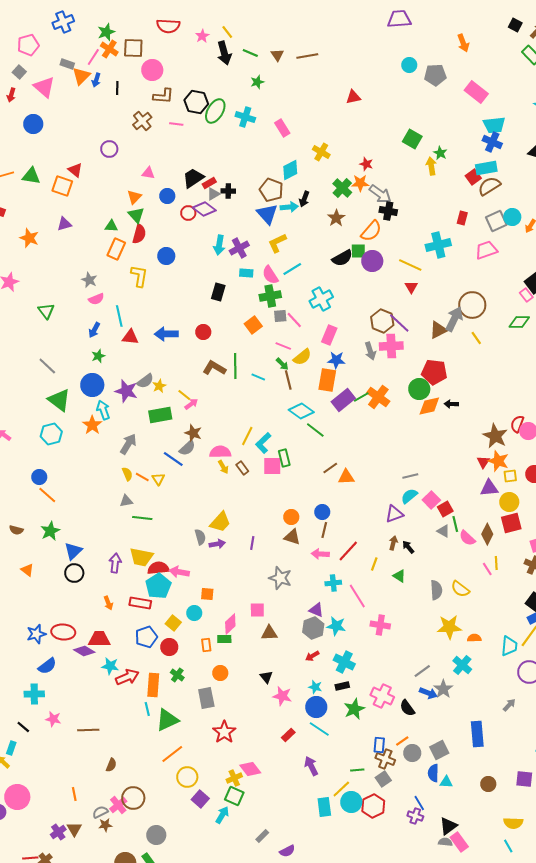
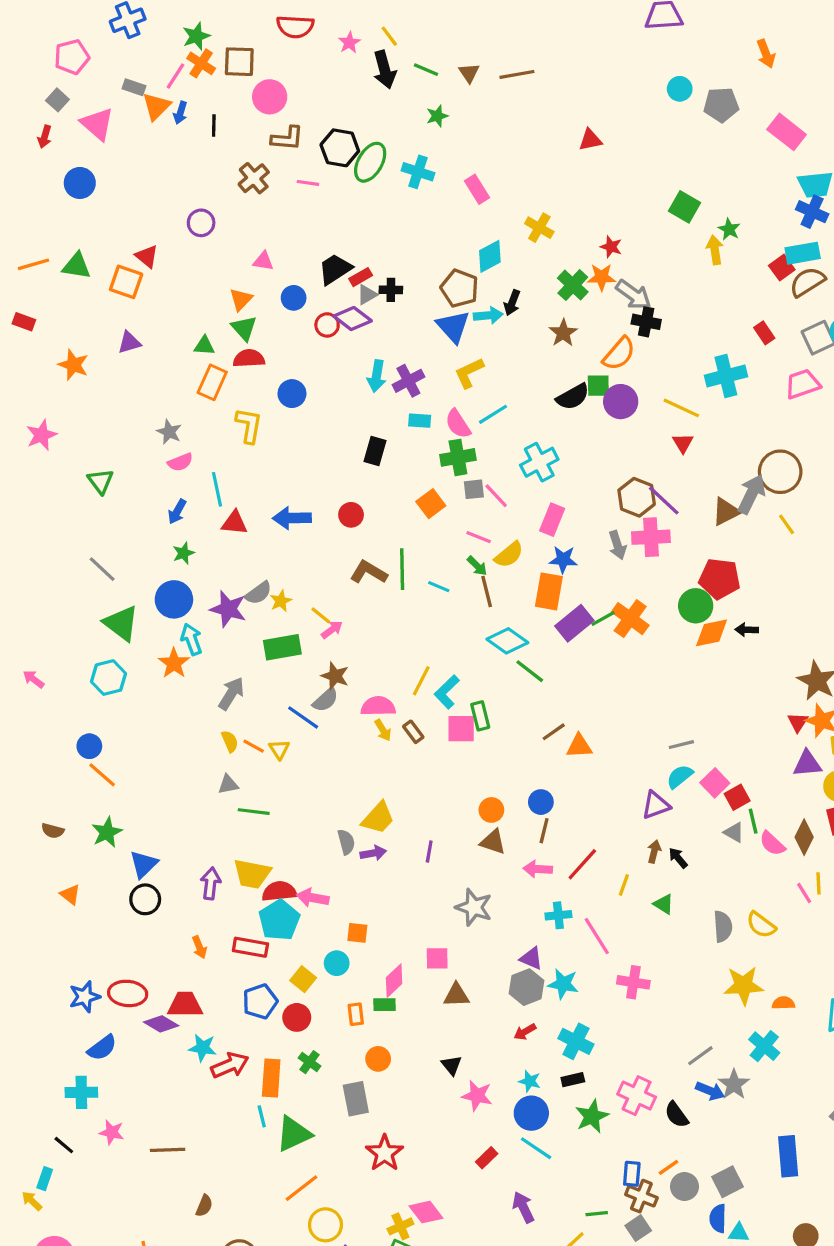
red rectangle: (462, 218) -> (764, 333), turned -48
red semicircle: (139, 234) -> (249, 358), turned -108

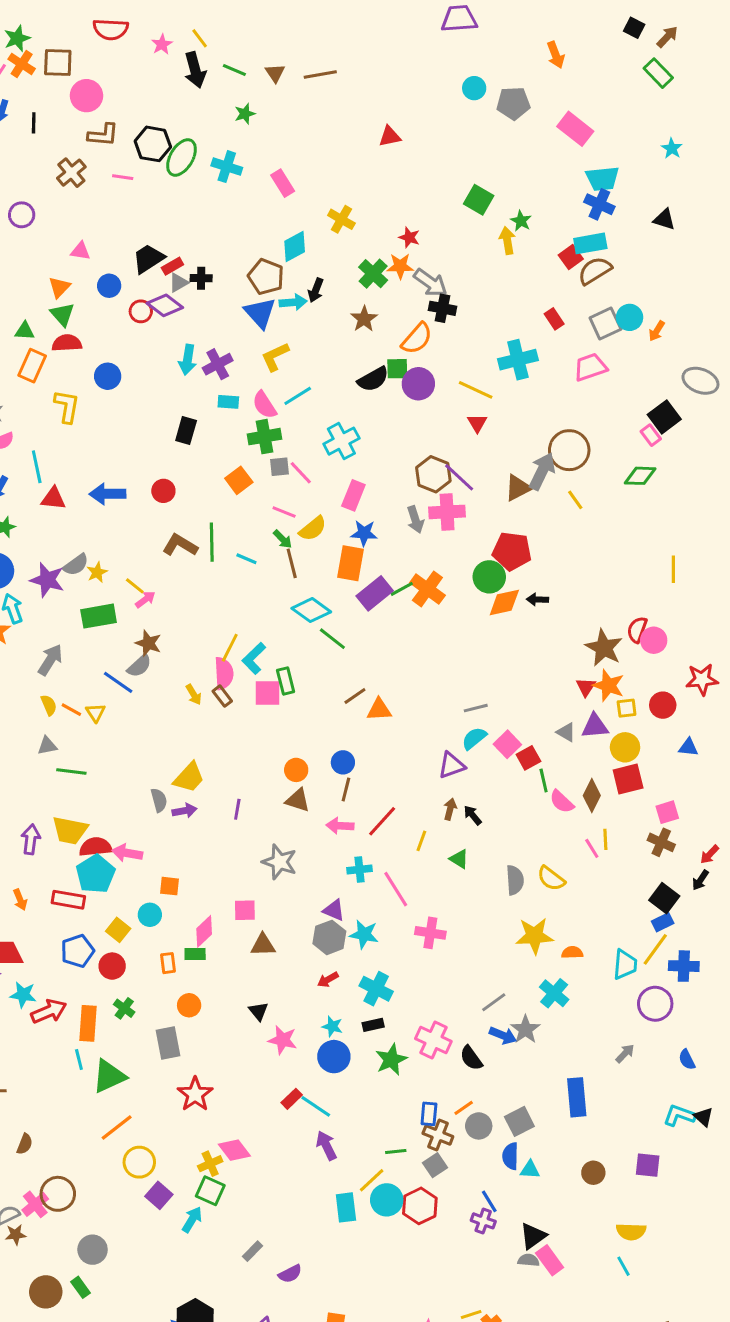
pink semicircle: (378, 706) -> (224, 673), moved, turned 88
gray triangle: (734, 832) -> (566, 732), moved
cyan line: (536, 1148) -> (316, 1106), moved

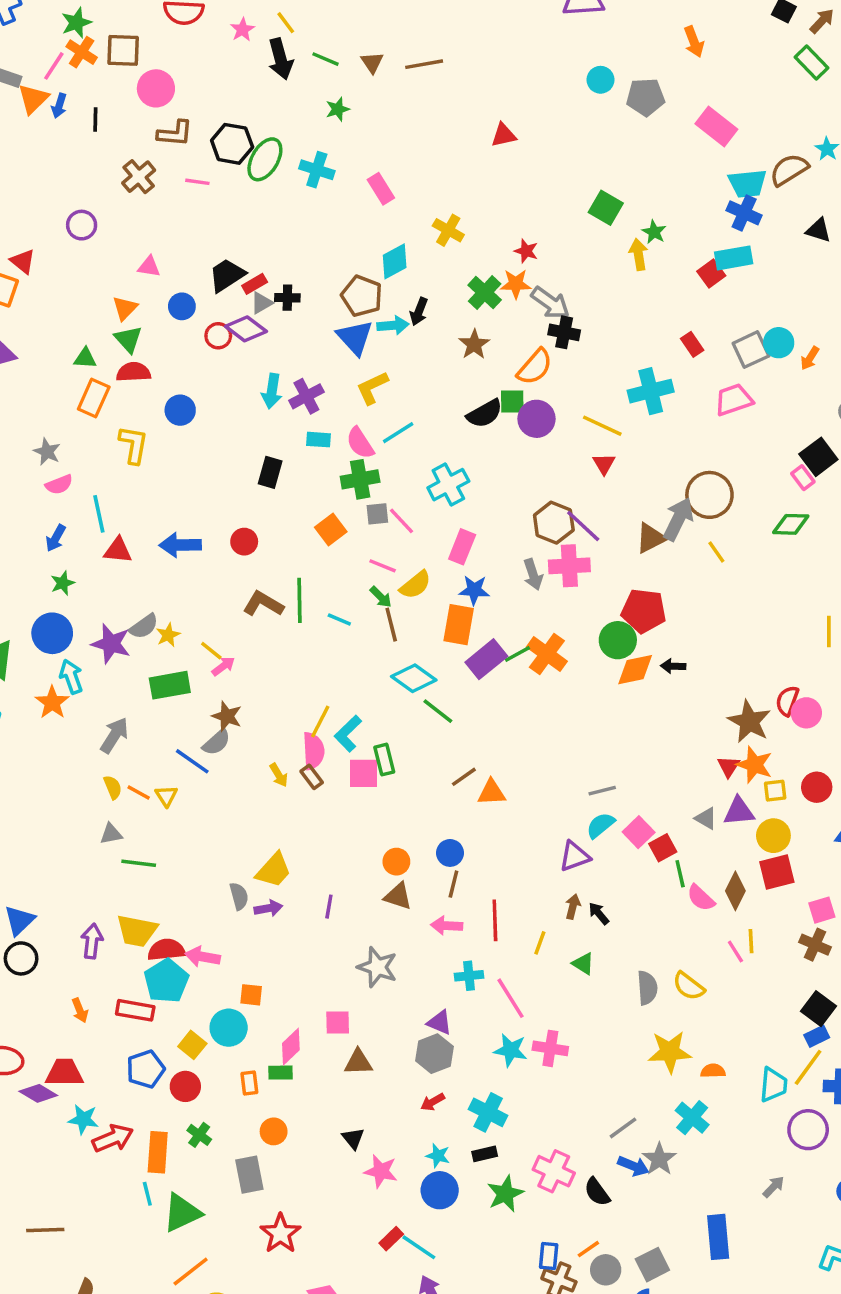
brown semicircle: (595, 271) -> (789, 170), moved
red line: (382, 821) -> (495, 920), turned -44
cyan circle: (150, 915) -> (229, 1028), size x1.4
cyan star: (364, 934) -> (511, 1050), moved

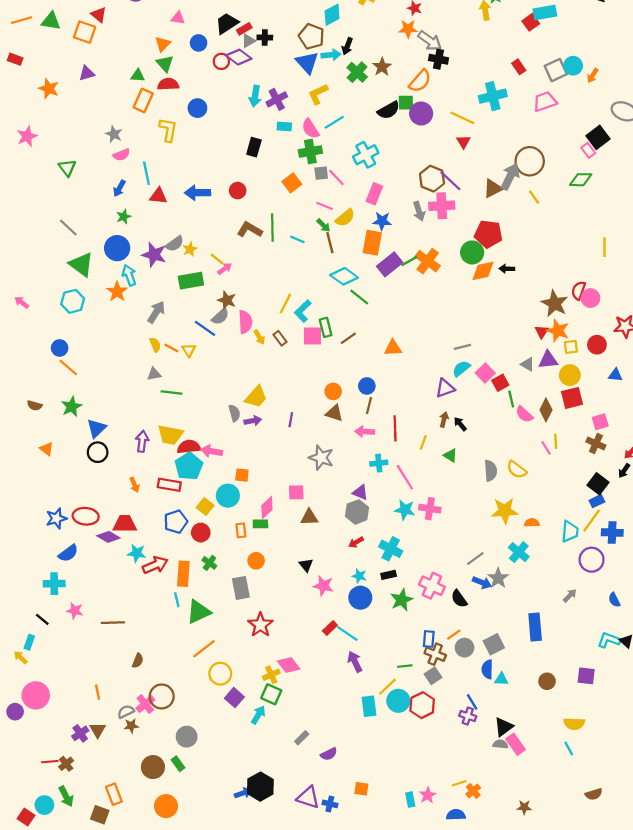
green cross: (485, 293) -> (357, 72), moved
pink semicircle: (313, 751) -> (245, 322), moved
brown line: (464, 777) -> (348, 338), moved

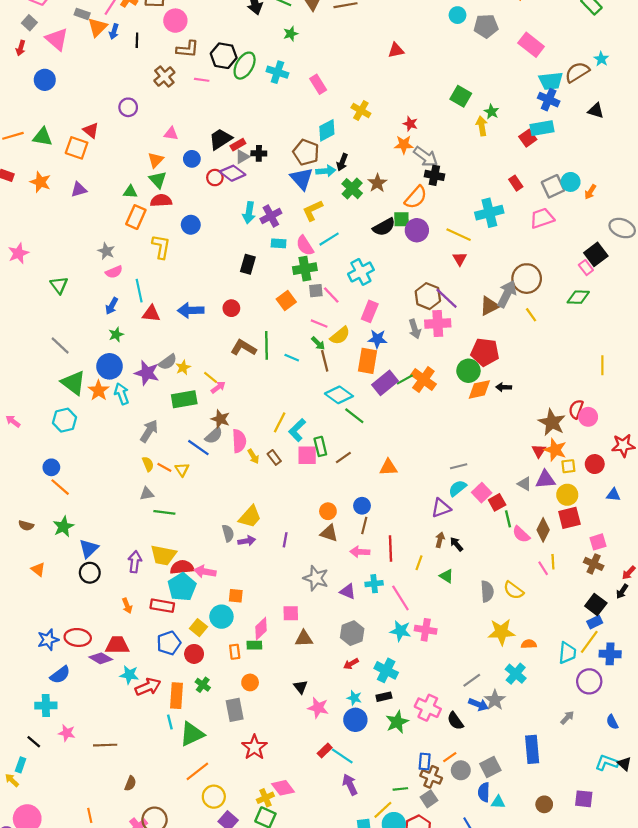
orange star: (49, 89) -> (40, 182), moved
orange star: (117, 292) -> (99, 390), moved
purple triangle: (360, 492) -> (348, 591), moved

